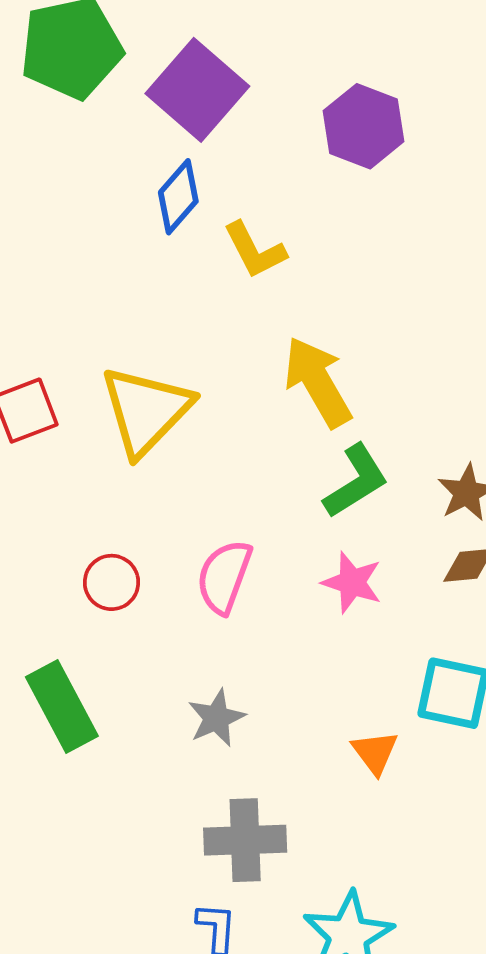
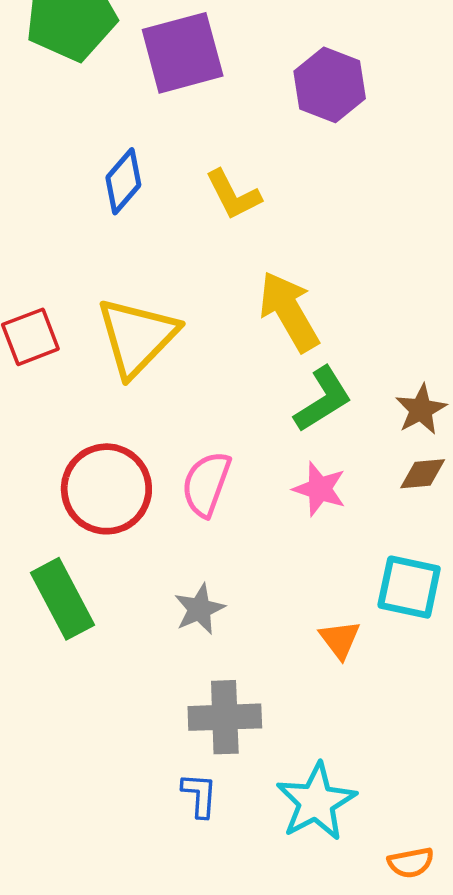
purple square: (197, 90) -> (183, 53), turned 34
blue diamond: (178, 197) -> (123, 181), moved
red circle: (112, 582) -> (106, 489), size x1.8

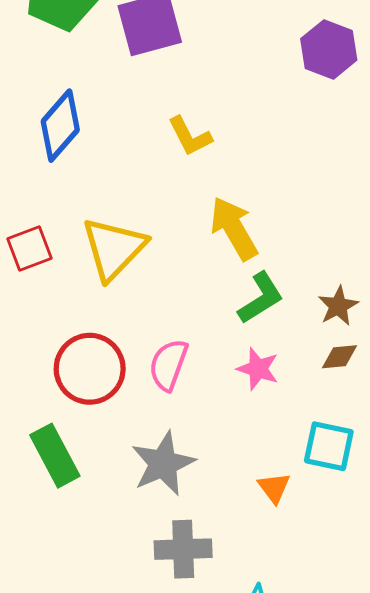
purple hexagon: (330, 85) -> (329, 49), moved
blue diamond: (123, 181) -> (60, 126), moved, size x1.4
gray star: (199, 609) -> (163, 464), size x1.6

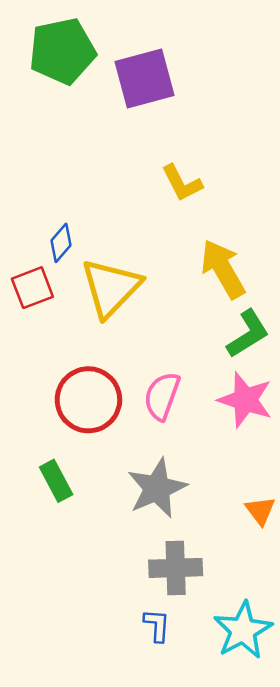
blue diamond: (60, 126) -> (61, 243), moved, size x0.6
pink star: (258, 369) -> (245, 400), size x1.4
green rectangle: (55, 456) -> (56, 481), size x0.7

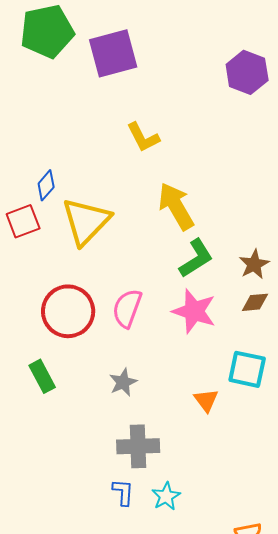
gray star: (157, 488) -> (123, 382), size x0.6
cyan star: (243, 630) -> (166, 496), moved, size x0.6

